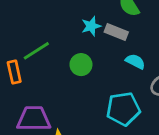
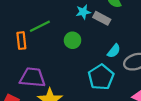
cyan semicircle: (135, 61) -> (114, 51), moved, turned 96
cyan pentagon: (123, 109) -> (101, 77), turned -30

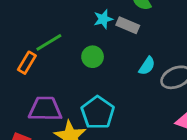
orange rectangle: (21, 41) -> (27, 63), turned 42
cyan pentagon: (101, 77) -> (98, 113), moved

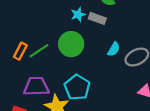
green line: (49, 42) -> (39, 51), moved
green circle: (93, 57) -> (71, 44), size x1.5

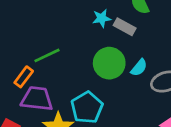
green circle: (71, 44) -> (109, 63), moved
orange rectangle: (20, 51) -> (24, 77), moved

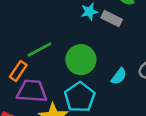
green circle: (109, 63) -> (81, 60), moved
cyan semicircle: (139, 68) -> (119, 76), moved

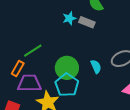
green circle: (81, 60) -> (67, 68), moved
cyan semicircle: (119, 76) -> (96, 67), turned -56

